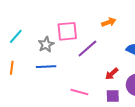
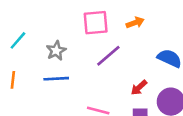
pink square: (67, 31) -> (96, 23), moved

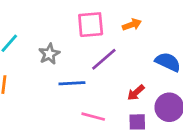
blue line: (56, 79) -> (72, 83), moved

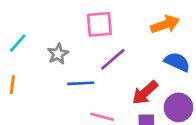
orange arrow: (132, 25) -> (165, 24), moved, size x1.5
red arrow: (136, 93) -> (145, 93), size x1.5

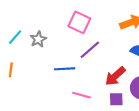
pink square: (99, 24) -> (79, 22), turned 30
gray star: (58, 54) -> (38, 39), moved

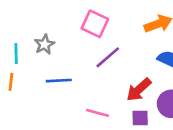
cyan line: (15, 37) -> (16, 53), moved, turned -42
blue line: (65, 69) -> (59, 81), moved

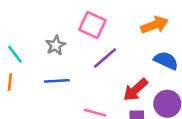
gray star: (45, 44) -> (56, 45), moved
cyan line: (16, 53) -> (15, 54), turned -36

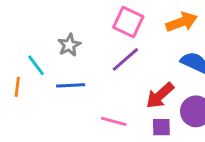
pink square: (92, 25) -> (128, 22), moved
cyan line: (15, 54) -> (36, 65), moved

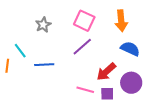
orange arrow: (182, 22) -> (121, 21), turned 105
gray star: (69, 45) -> (43, 25), moved
pink line: (114, 121) -> (85, 90), moved

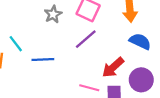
gray star: (43, 25) -> (53, 14), moved

